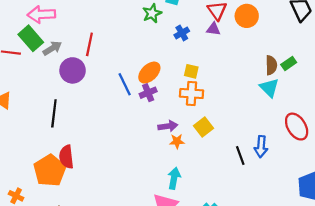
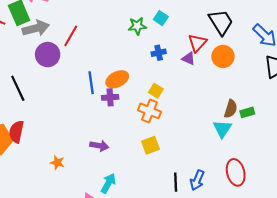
gray arrow: (52, 48) -> (36, 28), size x1.4
black line: (54, 113) -> (18, 88), turned -50
purple arrow: (168, 126) -> (99, 146), moved
orange star: (177, 141) -> (57, 163), moved

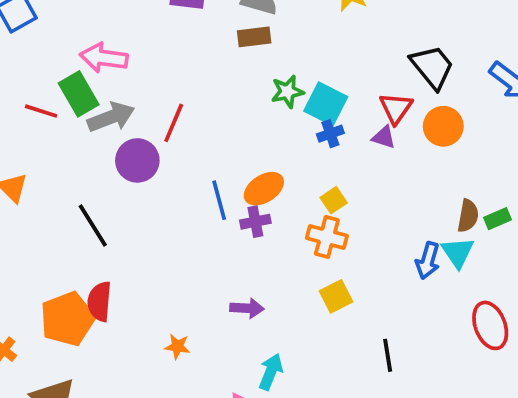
cyan square: (161, 18) -> (326, 104), moved, size x1.6
yellow square: (156, 91) -> (334, 200), turned 32
blue arrow: (197, 180) -> (428, 261), moved

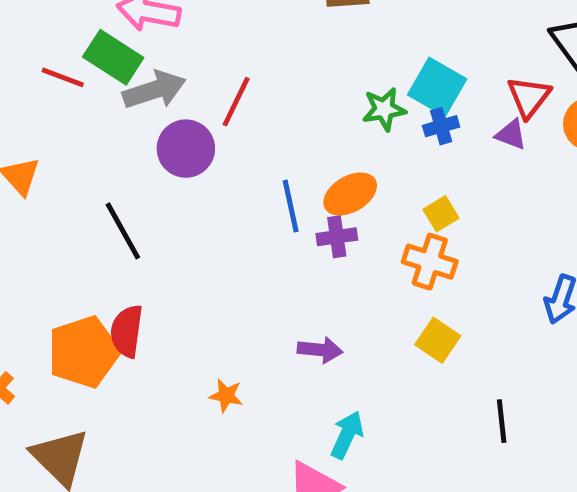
green star: (287, 92) -> (384, 109), moved
green rectangle: (79, 94) -> (113, 57), turned -30
yellow square: (336, 296) -> (438, 340), turned -32

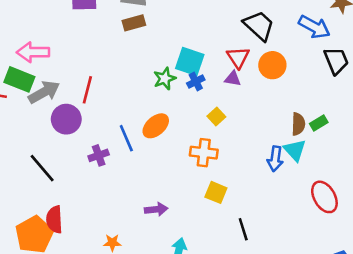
yellow square: (441, 214) -> (216, 116), moved
purple cross: (337, 237) -> (99, 155), moved
black line: (502, 421) -> (243, 229), moved

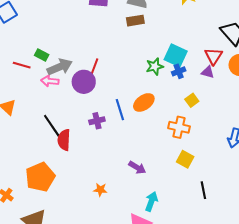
pink arrow: (33, 52) -> (50, 81), moved, size x0.7
green rectangle: (19, 79) -> (42, 55), size x0.6
purple circle: (66, 119) -> (84, 82), moved
purple arrow: (156, 209) -> (137, 168), turned 30
red semicircle: (54, 220) -> (64, 140), moved

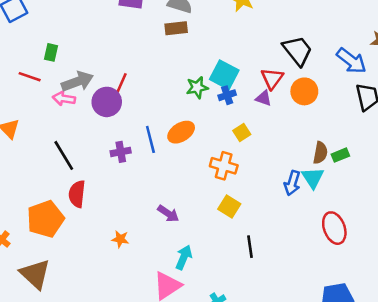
green rectangle: (42, 55) -> (51, 52), moved, turned 72
red semicircle: (64, 140) -> (77, 194), moved

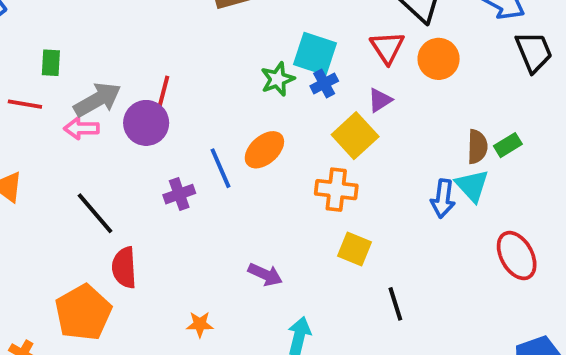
purple triangle: (264, 98) -> (380, 100), moved, turned -42
yellow square: (242, 133) -> (355, 136), size x1.6

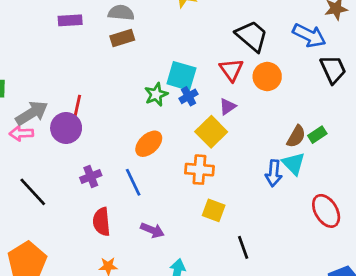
brown semicircle: (477, 147) -> (296, 136), turned 30
blue line: (220, 168) -> (133, 182), moved
red semicircle: (124, 268) -> (102, 222), moved

